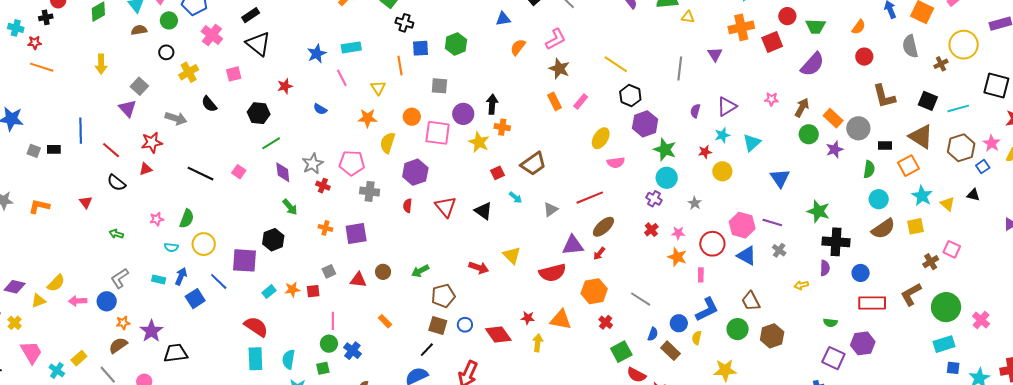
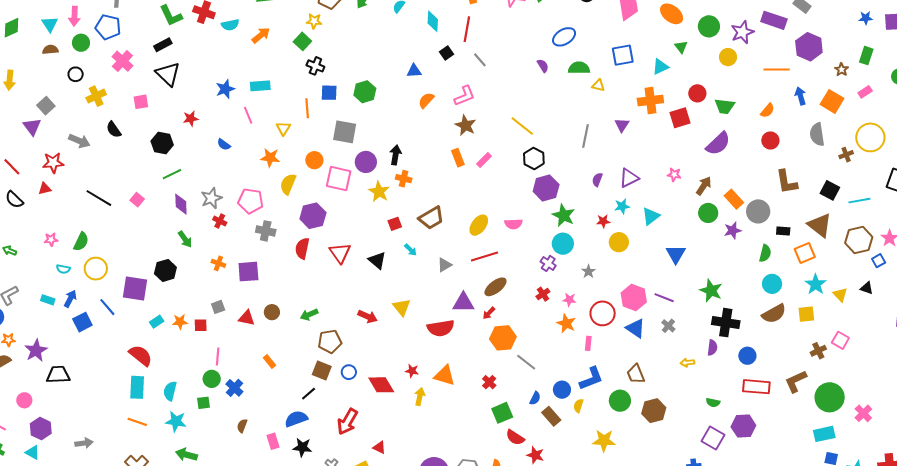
gray square: (439, 86) -> (345, 132), size x1.4
yellow ellipse: (601, 138) -> (479, 225), moved
red semicircle: (408, 206) -> (302, 248), size x1.5
orange hexagon: (594, 291) -> (503, 338), moved

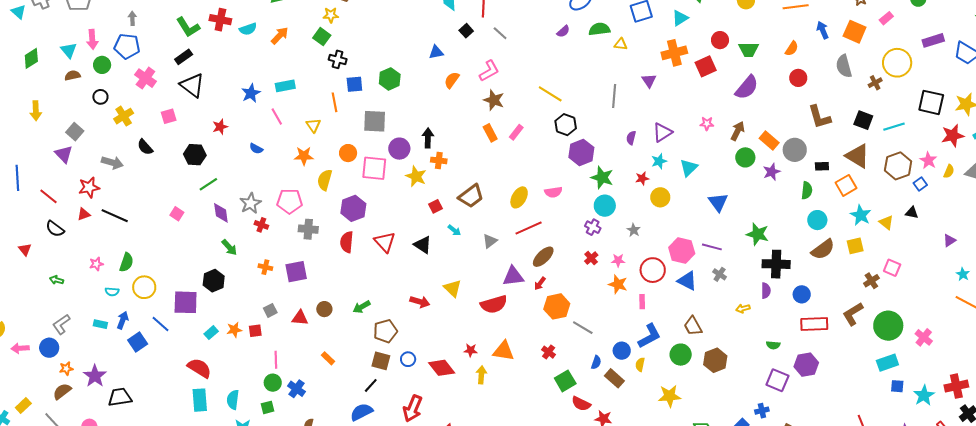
purple semicircle: (543, 66) -> (563, 31), turned 88
black line: (99, 198) -> (115, 216), moved

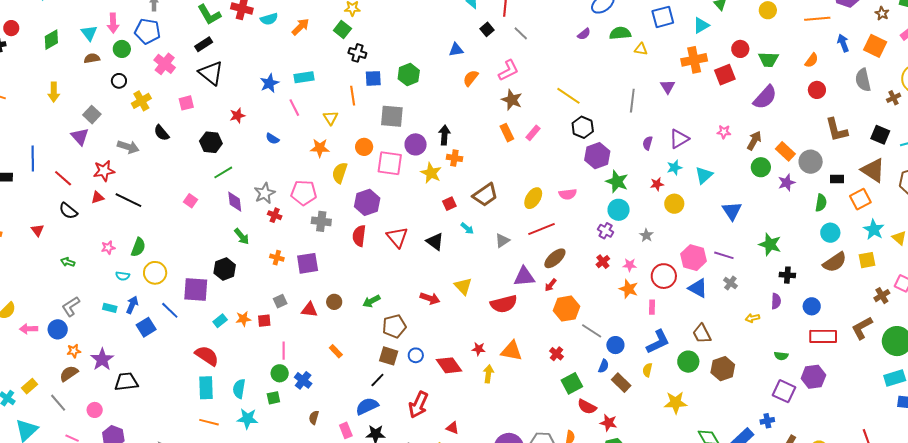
black cross: (776, 264) -> (787, 275), size x0.6
blue circle: (622, 351) -> (615, 345), moved

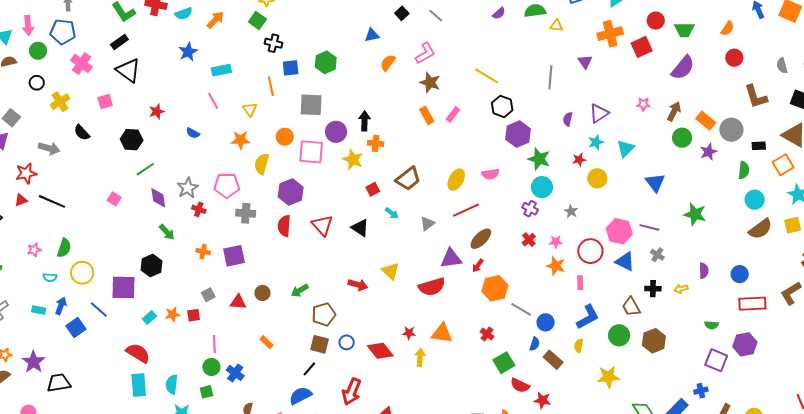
gray semicircle: (863, 80) -> (782, 66), moved, size x0.7
blue star: (269, 83) -> (188, 52), moved
black cross: (787, 275) -> (653, 289), moved

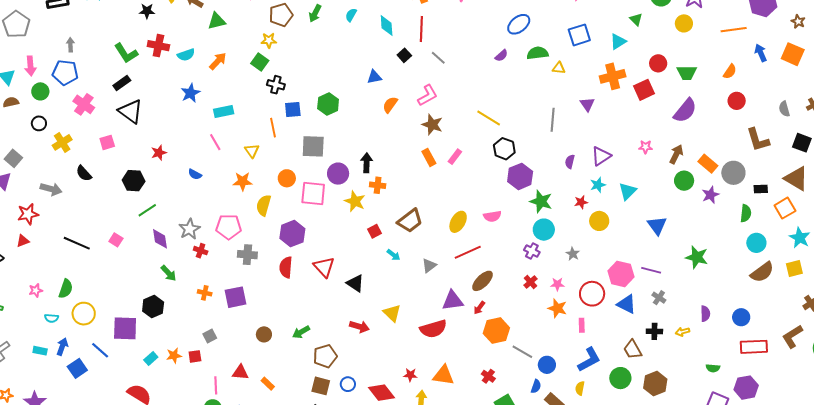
black line: (52, 201) -> (77, 243), moved
black triangle: (360, 228) -> (355, 283), moved
red triangle: (238, 302) -> (240, 372), moved

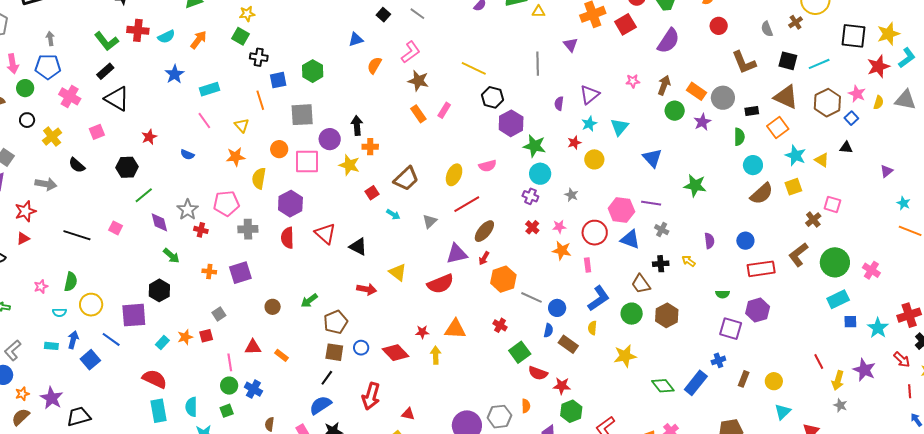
yellow arrow: (682, 332) -> (689, 261), turned 56

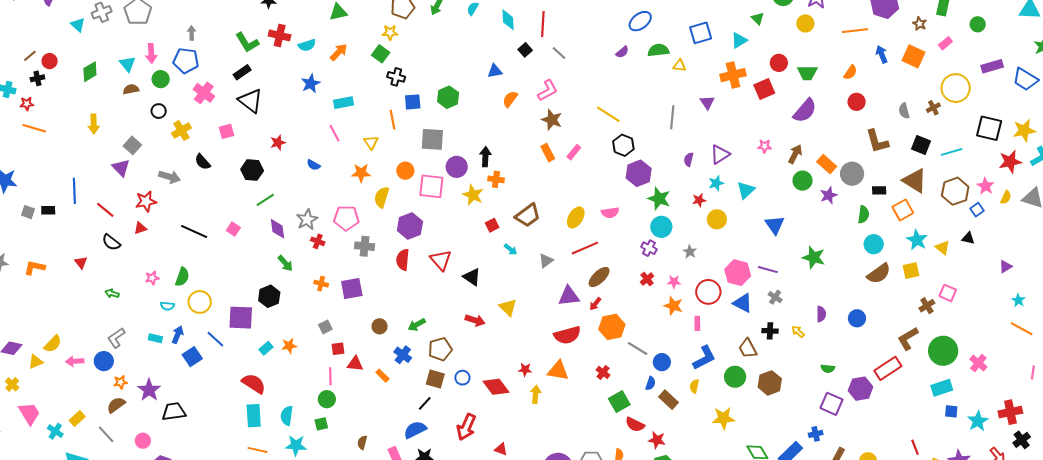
red rectangle: (761, 269) -> (888, 368), moved, turned -32
red semicircle: (440, 284) -> (567, 335), moved
red square: (206, 336) -> (338, 349), moved
blue cross: (253, 389) -> (403, 355), moved

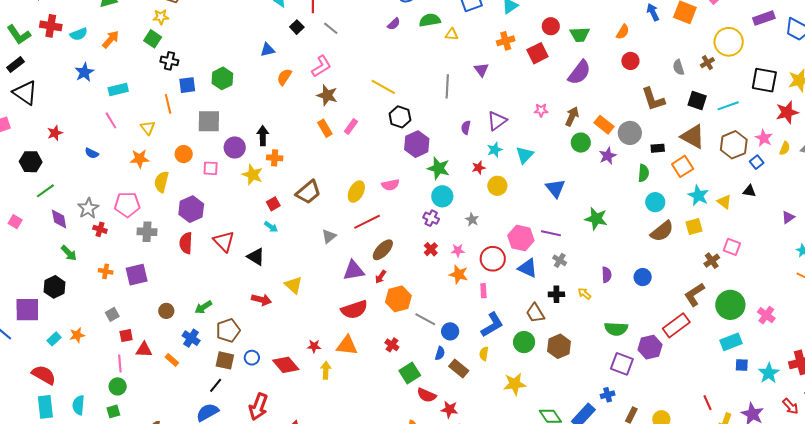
orange cross: (733, 75) -> (506, 41), size x0.7
pink square: (431, 186) -> (211, 168), size x0.6
cyan arrow: (511, 249) -> (271, 227), moved
green semicircle: (828, 369) -> (616, 329), size x1.6

